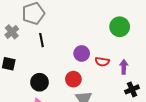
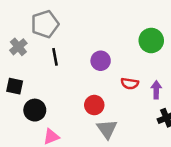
purple circle: (82, 53) -> (101, 61), moved
black circle: (40, 82) -> (35, 110), moved

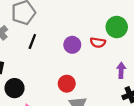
black line: (55, 57) -> (32, 41), turned 32
red semicircle: (130, 84) -> (98, 43), moved

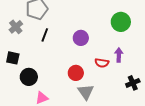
red semicircle: (98, 43) -> (102, 63), moved
purple arrow: (121, 70) -> (119, 55), moved

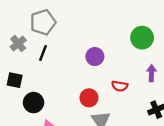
black line: (45, 35) -> (43, 53), moved
purple arrow: (119, 55) -> (152, 73), moved

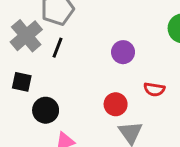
gray cross: (18, 44) -> (26, 36), size x1.5

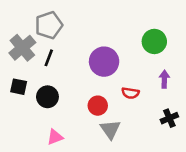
purple circle: (123, 52) -> (104, 62), size x1.5
black circle: (46, 110) -> (47, 97), moved

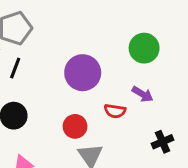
purple arrow: (164, 79) -> (143, 94), moved, turned 120

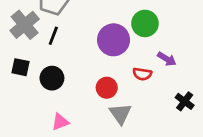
green circle: (144, 48) -> (145, 23), moved
black cross: (162, 142) -> (185, 101), turned -30

